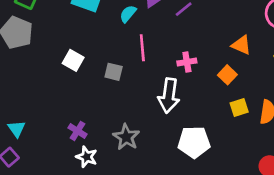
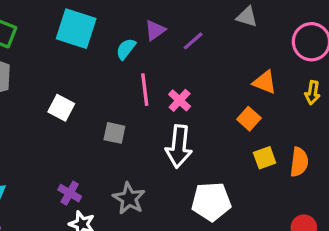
pink cross: (187, 62) -> (180, 100), moved, turned -36
gray square: (114, 72) -> (114, 133), moved

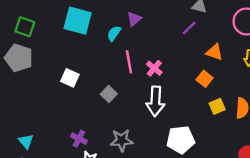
purple line: (193, 41) -> (189, 28), moved
gray square: (114, 133) -> (109, 94), turned 35
gray star: (129, 198) -> (122, 140), turned -30

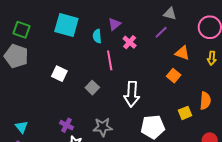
cyan semicircle: (114, 33) -> (97, 36), turned -40
pink cross: (154, 68) -> (130, 42), moved
yellow square: (217, 106) -> (185, 113), moved

